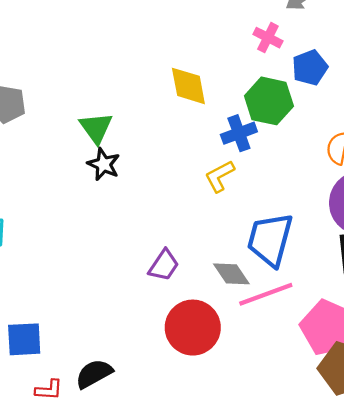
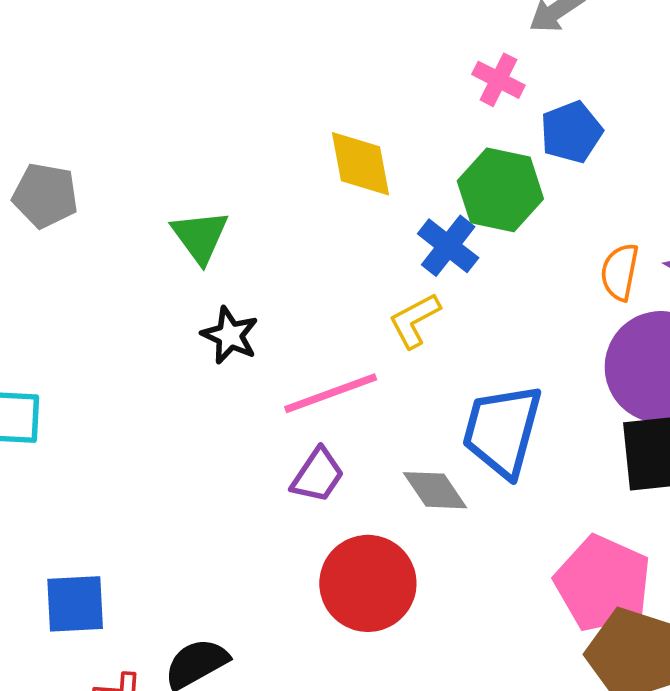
blue cross: (239, 133) -> (448, 246), turned -32
black star: (104, 164) -> (230, 335), moved
pink line: (266, 294) -> (331, 393), moved

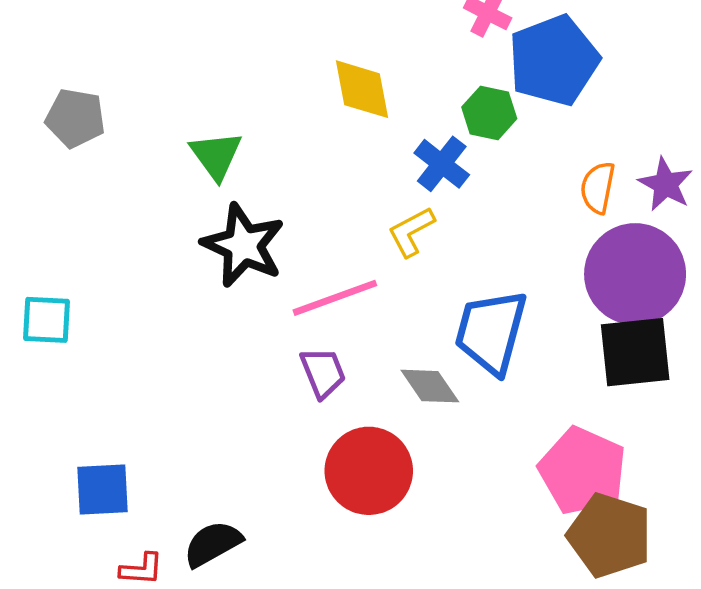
blue pentagon: (571, 132) -> (554, 60), size x1.6
green hexagon: (500, 190) -> (489, 113), size x0.7
black star: (230, 335) -> (243, 245), size x1.6
purple trapezoid: (318, 475) -> (323, 372), turned -56

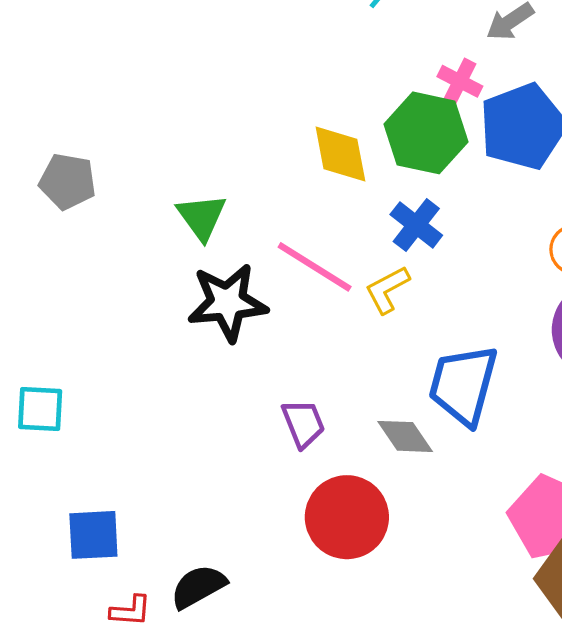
green hexagon: (489, 113) -> (426, 133), moved, size x1.6
black star: (243, 245) -> (227, 302), turned -30
pink line: (335, 298) -> (315, 267), moved, turned 52
cyan square: (47, 320) -> (40, 409), moved

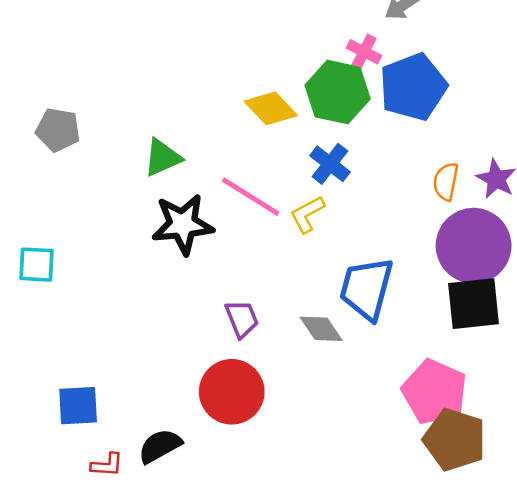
yellow diamond: (340, 154) -> (271, 108), turned -33
green triangle: (202, 217) -> (162, 158), turned 42
cyan square: (40, 409) -> (37, 265), moved
red circle: (347, 517) -> (232, 392), moved

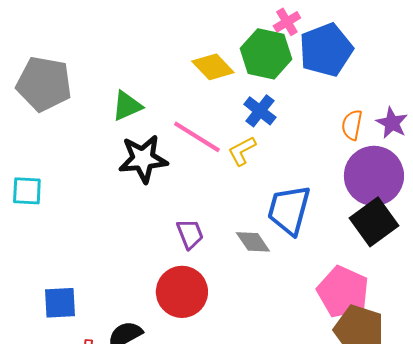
pink cross: (364, 52) -> (287, 22), turned 32
gray pentagon: (58, 130) -> (44, 84), size x1.6
black square: (474, 304) -> (374, 222), turned -30

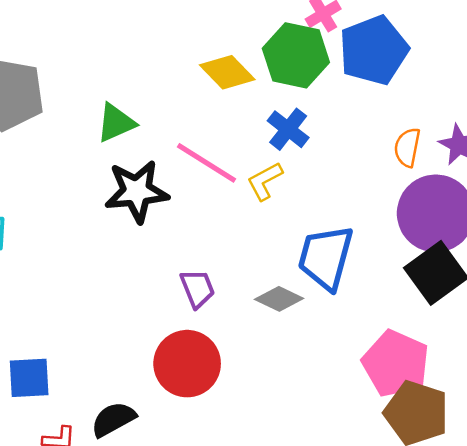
gray diamond: (253, 242) -> (279, 299), turned -30

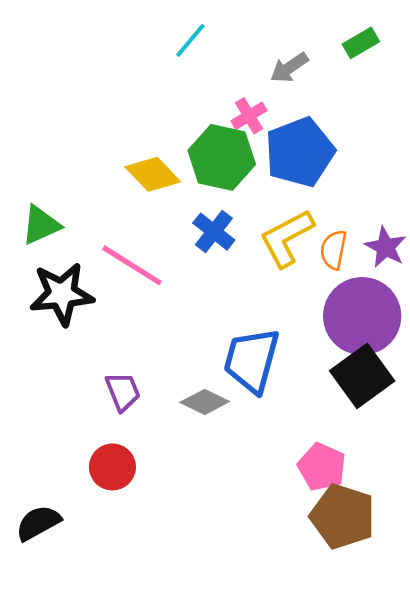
yellow L-shape: (265, 181) -> (287, 238), moved, size x1.5
red circle: (187, 364) -> (112, 467), size x0.7
pink pentagon: (396, 364) -> (322, 467), size x0.7

